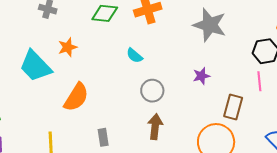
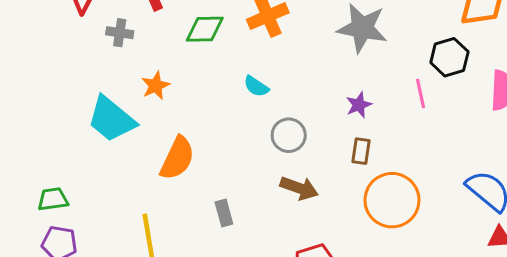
pink line: (259, 81) -> (420, 93), moved
brown rectangle: (233, 107) -> (361, 151), moved, size x0.7
brown arrow: (155, 127) -> (299, 188), turned 110

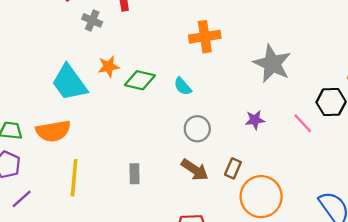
green diamond: (205, 29) -> (140, 80), moved
pink line: (420, 93) -> (303, 123), turned -45
brown rectangle: (361, 151) -> (233, 168), moved
orange semicircle: (177, 158) -> (53, 131), moved, turned 40

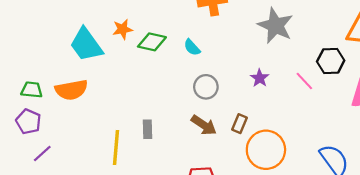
purple star: (255, 120) -> (260, 78), turned -30
yellow line: (74, 178) -> (116, 147), moved

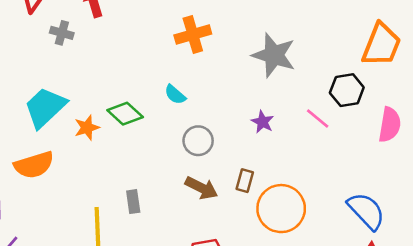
orange star: (123, 29) -> (87, 128), moved
green diamond: (152, 42) -> (125, 114), moved, turned 36
cyan trapezoid: (86, 45) -> (45, 107), turned 90

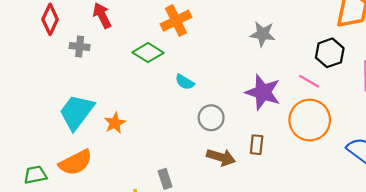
orange cross: (193, 35) -> (176, 21), moved
gray star: (274, 55) -> (263, 34), size x0.7
green diamond: (125, 114) -> (148, 53), moved
purple star: (263, 122) -> (263, 92), size x1.8
orange circle: (281, 209) -> (310, 120), moved

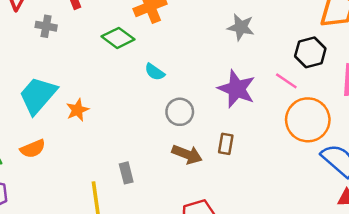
orange circle: (310, 120) -> (308, 120), moved
orange semicircle: (76, 163) -> (33, 149), size x0.7

